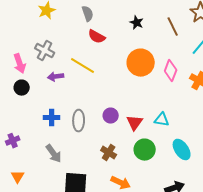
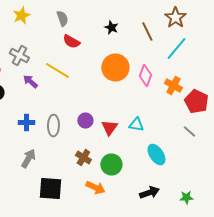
purple arrow: (56, 77) -> (30, 82), turned 49
green circle: (145, 150) -> (111, 164), moved
gray arrow: (54, 154) -> (28, 158), turned -114

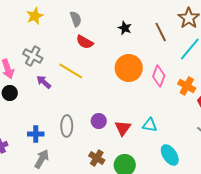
blue cross: (26, 122) -> (36, 134), moved

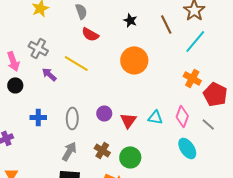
pink diamond: (159, 76) -> (182, 116), moved
blue cross: (36, 134) -> (38, 117), moved
cyan ellipse: (170, 155) -> (187, 148), moved
gray arrow: (42, 159) -> (69, 151), moved

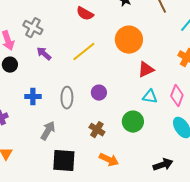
yellow line: (76, 63) -> (84, 52), moved, turned -70
red triangle: (128, 120) -> (146, 70), moved, turned 30
gray arrow: (69, 151) -> (48, 131), moved
green circle: (130, 157) -> (133, 122), moved

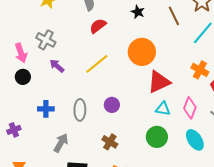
red semicircle: (85, 14) -> (98, 26), turned 114
red triangle: (146, 70) -> (159, 82), size x1.4
green circle: (133, 122) -> (157, 137), moved

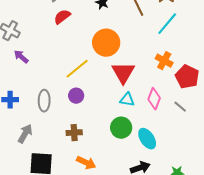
yellow line: (97, 64) -> (77, 69), moved
red triangle: (159, 82) -> (123, 73), turned -35
cyan ellipse: (195, 140) -> (147, 139), moved
brown cross: (110, 142) -> (74, 133), turned -35

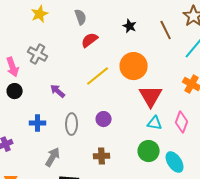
purple arrow: (21, 57) -> (58, 91), moved
yellow line: (77, 69) -> (98, 76), moved

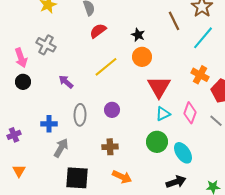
black star: (130, 26) -> (138, 35), moved
orange circle: (134, 66) -> (142, 57), size x0.7
blue cross: (38, 123) -> (49, 124), moved
cyan triangle: (155, 123) -> (163, 114), turned -35

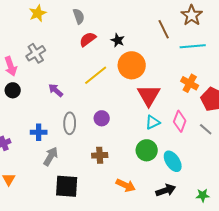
black star: (138, 35) -> (118, 40), moved
cyan line: (203, 38) -> (193, 46), turned 45
gray cross: (46, 45) -> (36, 53), turned 30
orange circle: (142, 57) -> (132, 65), size x1.4
orange arrow: (122, 177) -> (126, 185), moved

